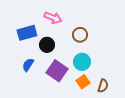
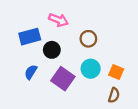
orange square: (83, 82) -> (116, 72), moved, turned -32

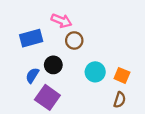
brown circle: (88, 39) -> (74, 40), moved
black circle: (52, 50) -> (53, 65), moved
purple square: (63, 79) -> (47, 97), moved

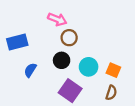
blue rectangle: (31, 38) -> (17, 42), moved
black circle: (53, 65) -> (62, 60), moved
purple square: (47, 97) -> (70, 91), moved

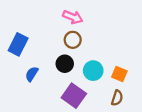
pink arrow: (57, 19) -> (73, 17), moved
blue rectangle: (17, 42) -> (18, 44), turned -48

